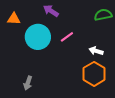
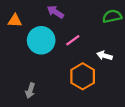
orange hexagon: (94, 74) -> (83, 76), moved

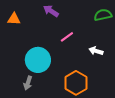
cyan circle: (41, 40) -> (38, 60), moved
orange hexagon: (83, 76) -> (76, 83), moved

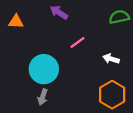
gray arrow: (28, 83) -> (43, 97), moved
orange hexagon: (76, 83) -> (112, 95), moved

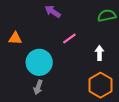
orange triangle: (16, 22) -> (15, 38), moved
white arrow: (111, 59) -> (99, 53), turned 72

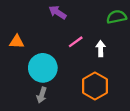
white arrow: (99, 53) -> (101, 49), moved
orange hexagon: (100, 85) -> (95, 86), moved

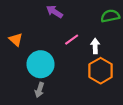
orange triangle: (17, 42) -> (16, 40), turned 40
orange hexagon: (95, 86) -> (101, 71), moved

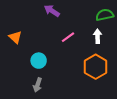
white arrow: (95, 46) -> (98, 36), moved
cyan circle: (41, 64) -> (39, 61), size x0.6

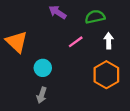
green semicircle: (105, 15) -> (95, 17), moved
orange triangle: (15, 37) -> (17, 42), size x1.5

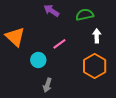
pink line: (76, 42) -> (59, 44), moved
gray arrow: (42, 95) -> (47, 85), moved

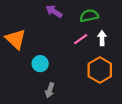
pink line: (59, 44) -> (81, 39), moved

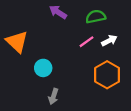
white arrow: (102, 38) -> (109, 41), turned 64

